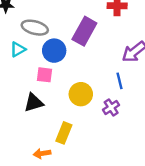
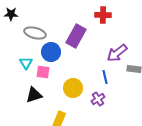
cyan triangle: (18, 49) -> (26, 63), moved, turned -32

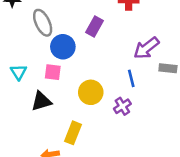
gray ellipse: (35, 33) -> (43, 23), turned 50
purple rectangle: (76, 36) -> (95, 26), size x0.7
cyan triangle: (26, 63) -> (19, 72), moved

